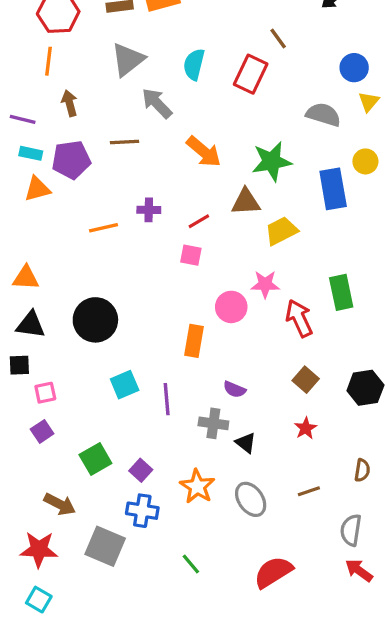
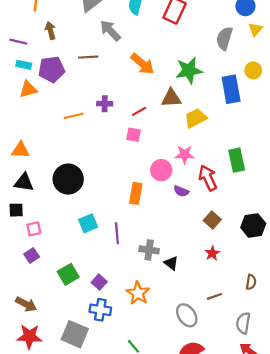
gray semicircle: (323, 115) -> (224, 38), turned -90
purple semicircle: (234, 389) -> (181, 191), moved
gray ellipse: (251, 499) -> (187, 315), moved
brown arrow: (60, 504) -> (26, 304), moved

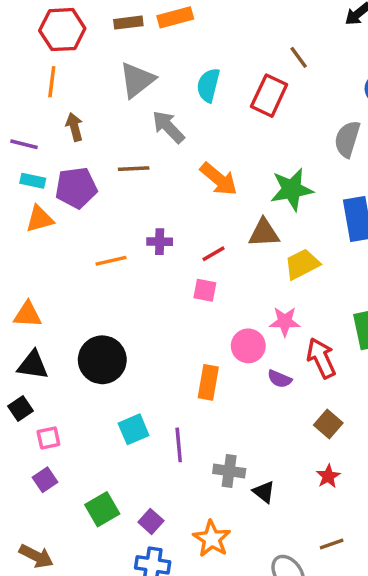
black square: (16, 210) -> (21, 408), turned -32

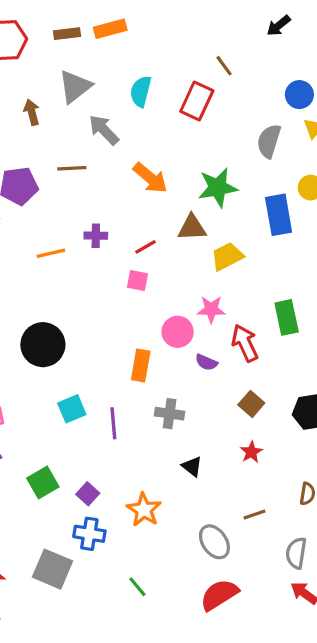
brown arrow: (74, 127) -> (32, 112), moved
gray cross: (229, 471) -> (170, 414), moved

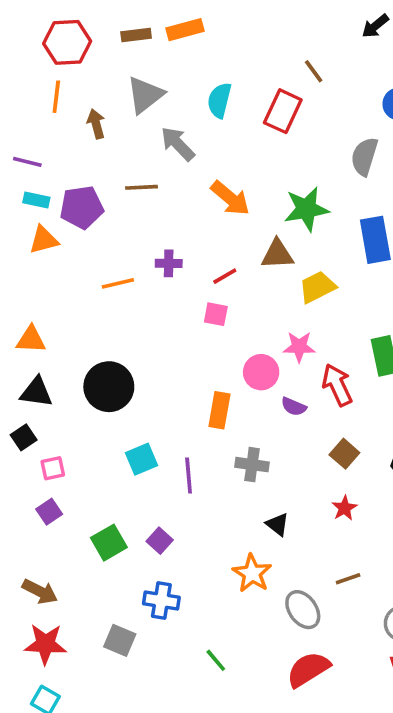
purple square: (88, 494) -> (160, 541), moved
orange star: (144, 510) -> (252, 573), moved
gray square: (53, 569) -> (120, 640), size x0.7

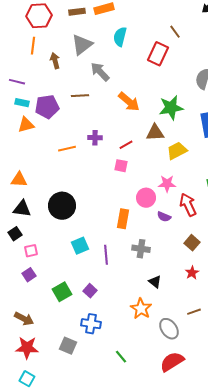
cyan semicircle: (219, 100) -> (120, 37), moved

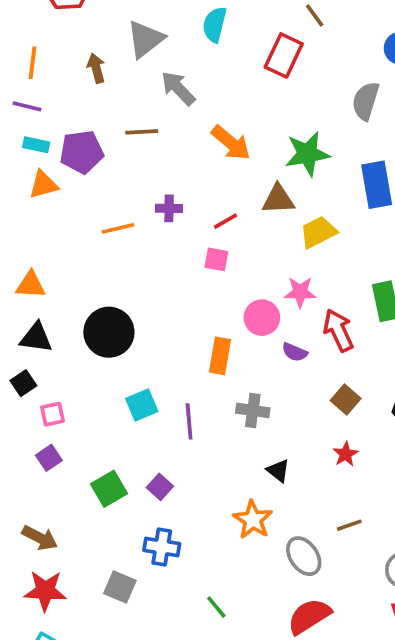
orange line: (33, 46) -> (32, 63), moved

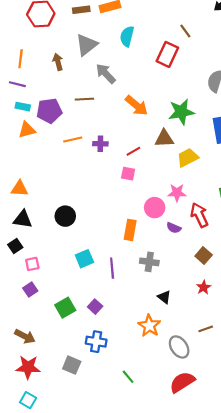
orange line: (118, 228) -> (73, 140), moved
black circle: (109, 332) -> (65, 216), size x0.7

